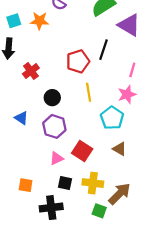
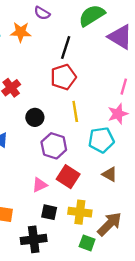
black line: (103, 50) -> (66, 47), moved
cyan pentagon: (112, 118) -> (101, 140), turned 30
purple hexagon: (54, 126) -> (54, 146), moved

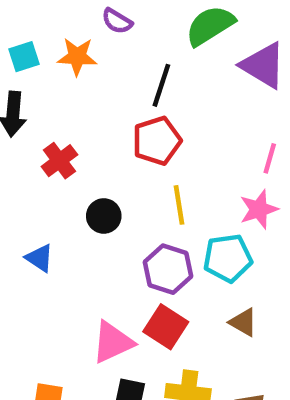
purple hexagon: (54, 146) -> (168, 269), moved
pink triangle: (40, 185) -> (113, 342), size x1.5

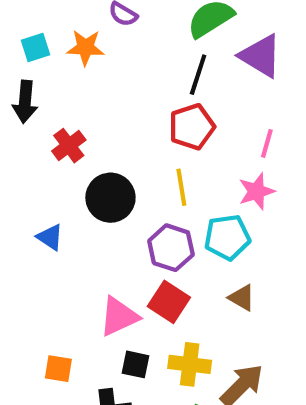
black line: (161, 85) -> (198, 75), moved
red pentagon: (157, 141) -> (192, 127), moved
black circle: (104, 216) -> (110, 198), size x1.5

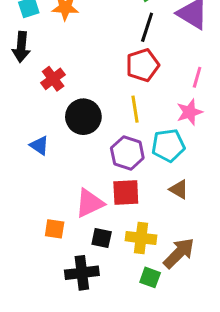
red square: (169, 302) -> (126, 192), turned -36
orange square: (58, 369) -> (55, 229), moved

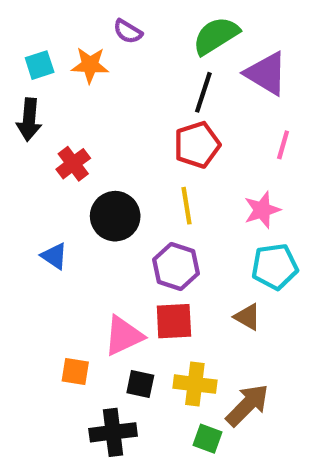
pink line: (197, 77) -> (283, 145), moved
cyan pentagon: (168, 145) -> (275, 267), moved

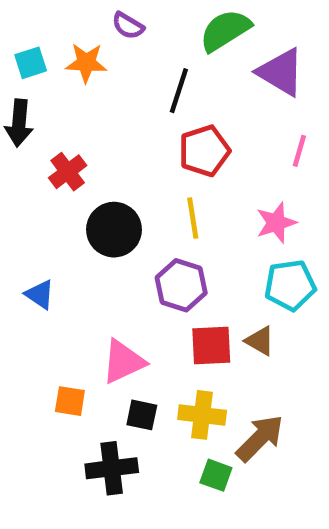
black line: (203, 92) -> (179, 91), moved
blue triangle: (54, 256) -> (40, 294), moved
red square: (174, 321) -> (211, 345), moved

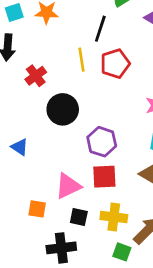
yellow line: (193, 218) -> (82, 60), moved
red square: (211, 345) -> (104, 177), moved

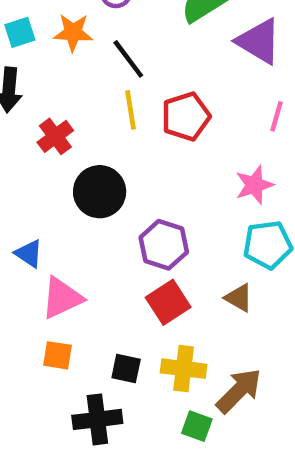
black line: (100, 29) -> (128, 59), moved, turned -55
red square: (104, 177) -> (168, 302), turned -30
pink triangle: (68, 186) -> (62, 298), moved

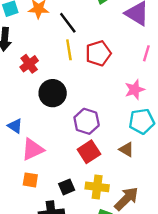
black square: (126, 369) -> (67, 187), turned -35

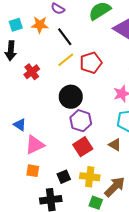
yellow line: (69, 50) -> (66, 60), turned 60
black circle: (53, 93) -> (71, 97), moved

